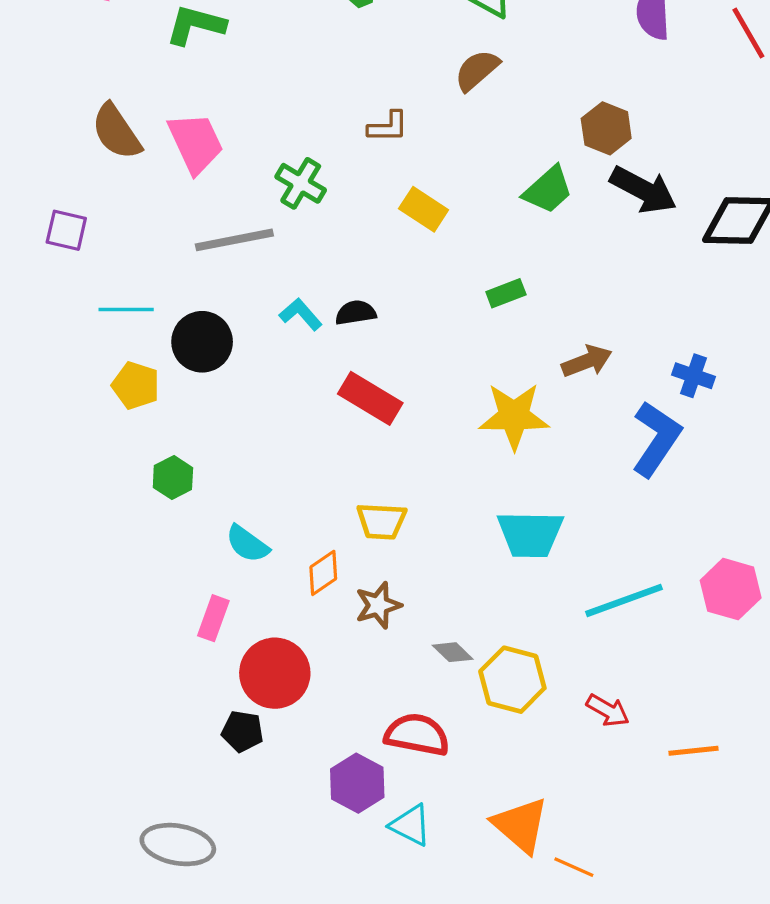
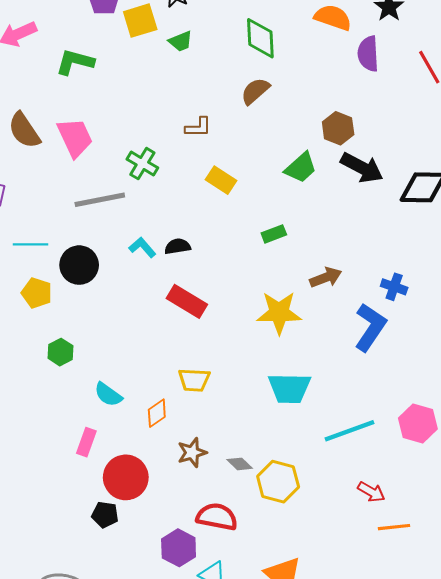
brown star: (378, 605) -> (192, 453), moved
red arrow: (608, 710) -> (371, 492), moved

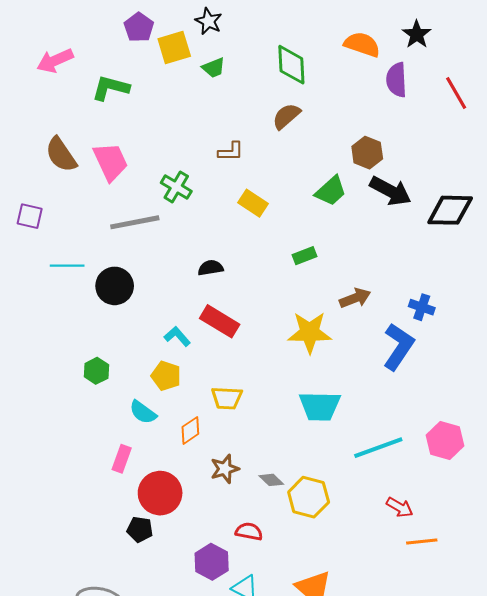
cyan L-shape: (142, 247) -> (177, 336), moved
yellow pentagon: (37, 293) -> (166, 376), moved
red semicircle: (217, 517) -> (249, 531), size x0.7

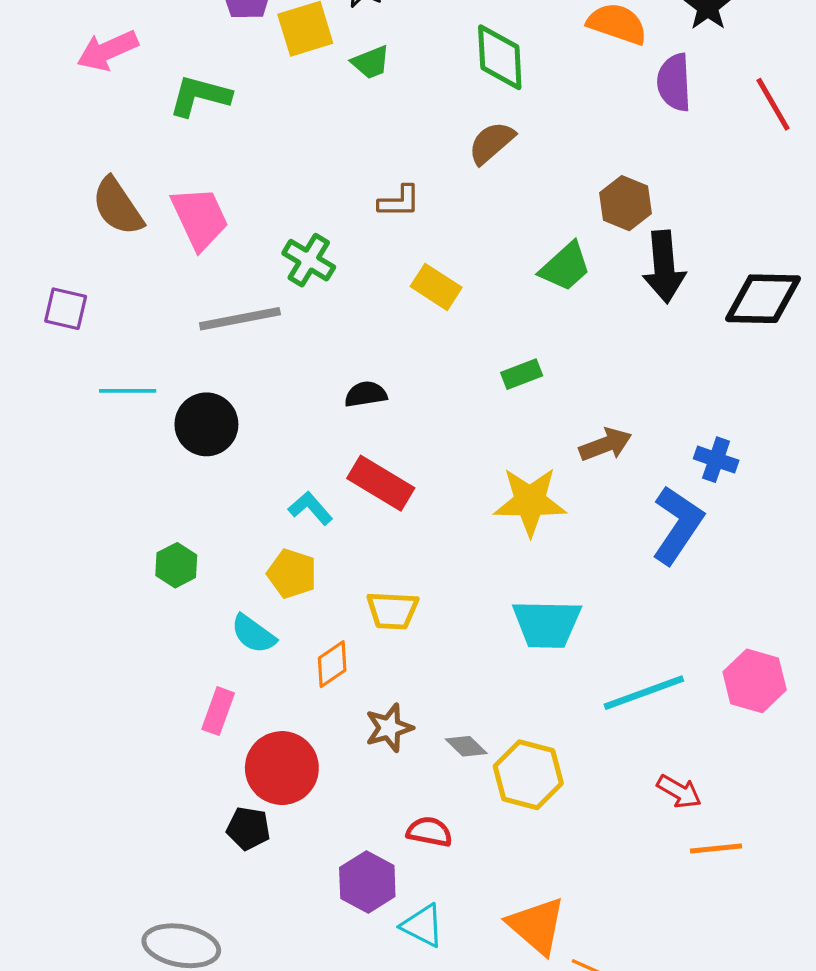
black arrow: (390, 191) -> (664, 267), turned 57

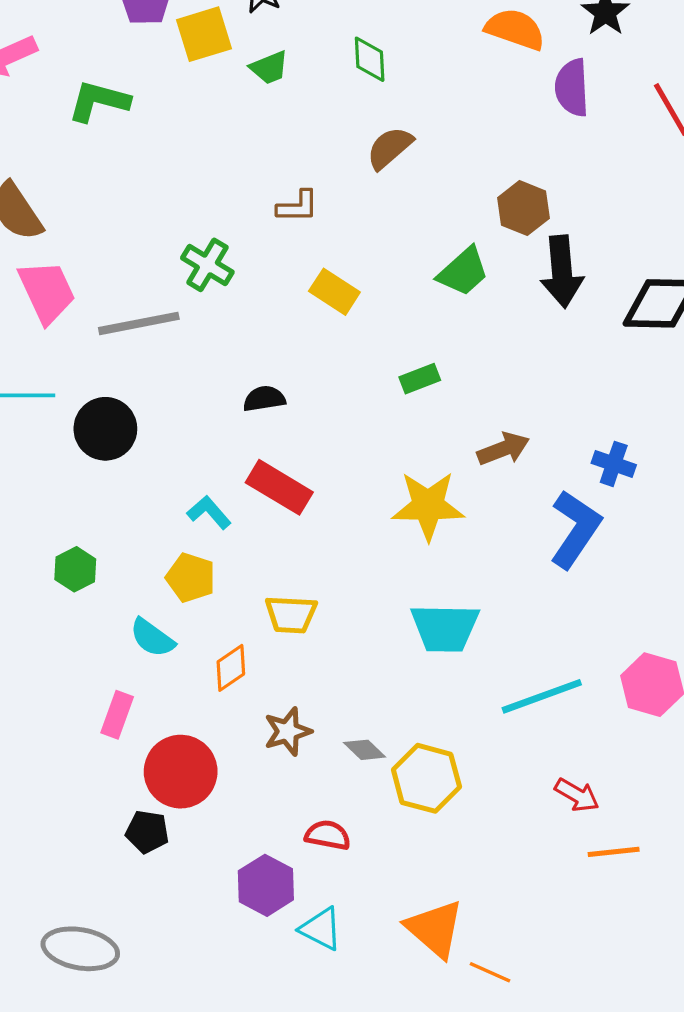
green diamond: (500, 57) -> (370, 59), moved, size x0.7
pink trapezoid: (200, 218) -> (47, 292), moved

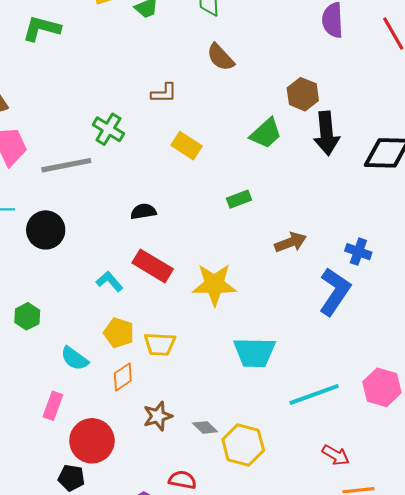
brown semicircle: (390, 148) -> (221, 57), turned -92
yellow star: (428, 506) -> (214, 284), moved
yellow pentagon: (191, 578) -> (119, 333), moved

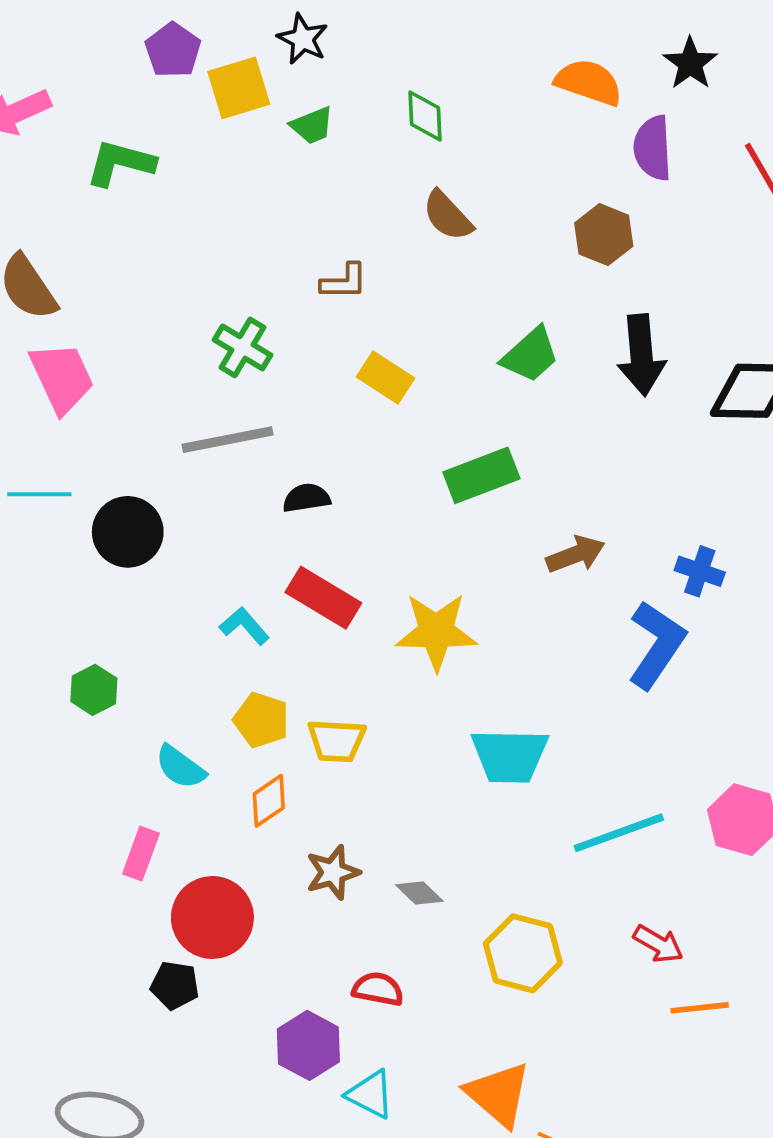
brown hexagon: (303, 94) -> (604, 235), moved
gray line: (66, 165) -> (227, 440), moved
green rectangle: (239, 199) -> (481, 475), size x1.6
yellow hexagon: (243, 445) -> (523, 953), moved

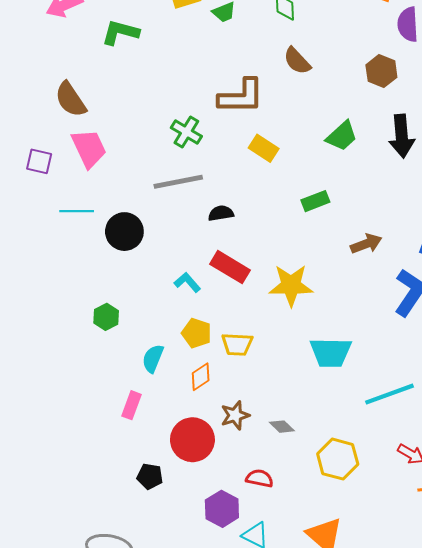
brown L-shape: (344, 282) -> (241, 96), size x1.8
green rectangle: (481, 475) -> (315, 201), size x0.7
cyan semicircle: (180, 767) -> (153, 358), turned 76
red circle: (212, 918) -> (192, 440), moved

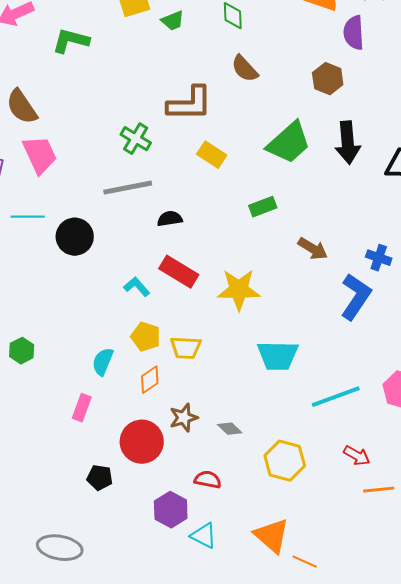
green trapezoid: (342, 136) -> (289, 143), size x1.4
brown arrow: (366, 244) -> (313, 249), turned 52
green hexagon: (106, 317) -> (22, 351), moved

